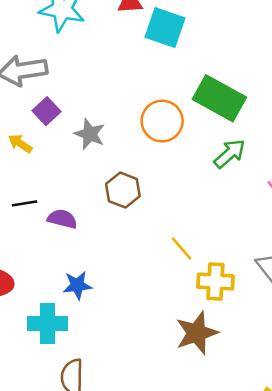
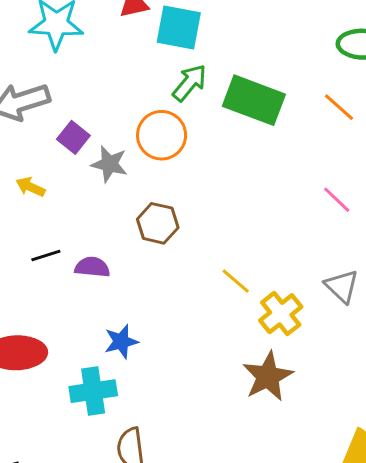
purple square: (47, 111) -> (73, 137), moved
orange circle: (162, 121) -> (162, 135), moved
green arrow: (230, 154) -> (190, 83), moved
yellow cross: (215, 282) -> (281, 314), turned -33

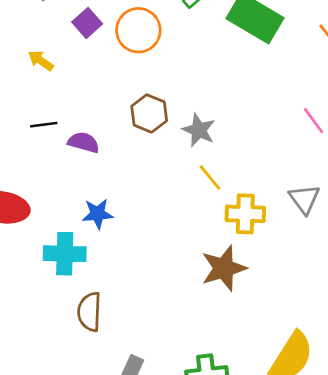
orange circle: (162, 135) -> (138, 30), moved
gray star: (109, 164) -> (199, 130), moved
yellow cross: (281, 314) -> (245, 214), turned 30

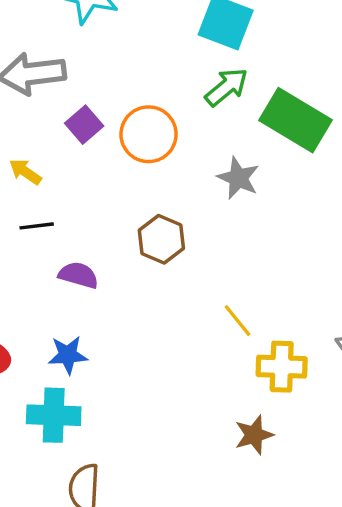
black line: (44, 125) -> (37, 226), moved
gray star: (199, 130) -> (238, 178), moved
blue star: (98, 214) -> (68, 355), moved
brown star: (224, 268) -> (254, 435), size x0.7

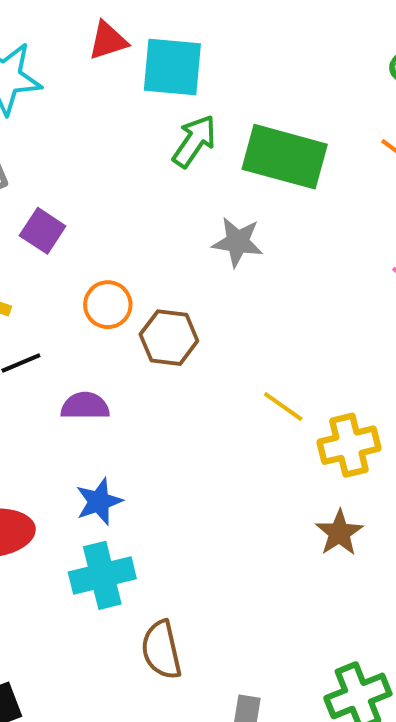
orange circle: (149, 134) -> (108, 305), moved, size x0.7

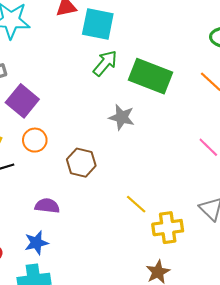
purple square: (43, 231) -> (22, 101), size x1.4
orange circle: (108, 305) -> (35, 140), moved
purple semicircle: (85, 406) -> (47, 206), moved

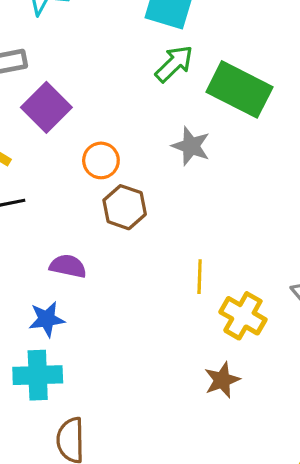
orange circle: (35, 140) -> (101, 160), moved
yellow line: (136, 204) -> (200, 277), turned 45
yellow cross: (168, 228) -> (243, 316), turned 32

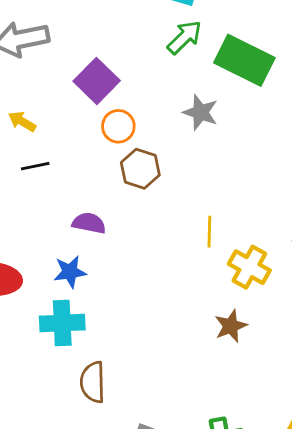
purple square: (46, 107) -> (97, 81), moved

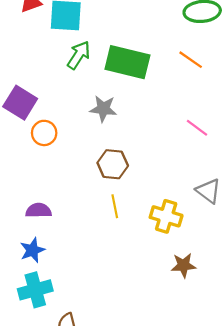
brown hexagon: (140, 169) -> (113, 164), moved
yellow line: (209, 232) -> (115, 206), moved
brown star: (231, 326) -> (183, 265), moved, turned 30

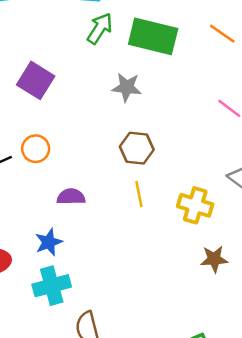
orange circle: (44, 133) -> (36, 149), moved
purple semicircle: (38, 210) -> (71, 197), moved

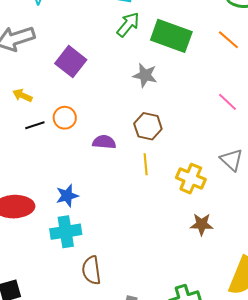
purple semicircle: (71, 197) -> (104, 142), moved

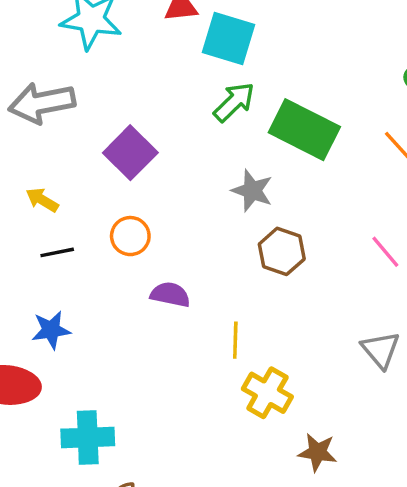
orange circle: (65, 118) -> (130, 236), moved
brown hexagon: (148, 126) -> (282, 251), moved
yellow cross: (191, 179) -> (267, 393), moved
blue star: (67, 196) -> (51, 330), moved

